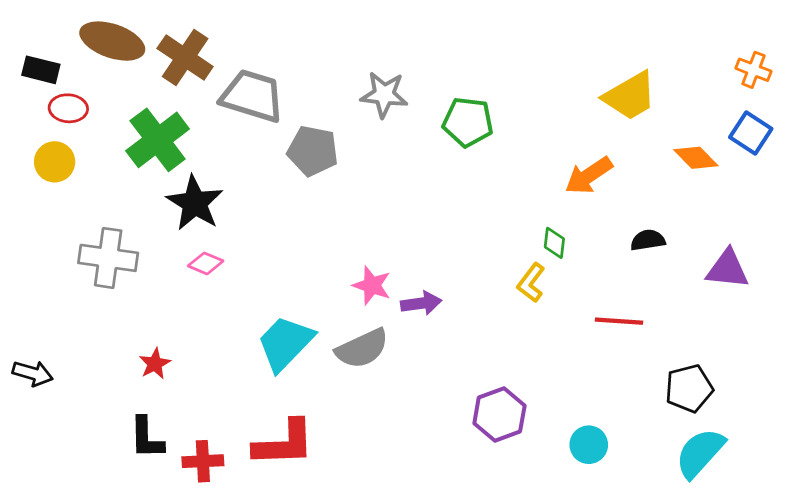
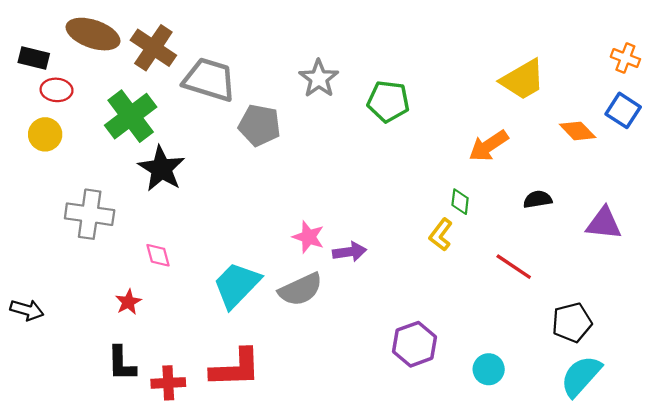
gray star: (384, 95) -> (319, 79), turned 30
pink diamond: (206, 263) -> (158, 255), moved, turned 52
red line: (619, 321) -> (514, 267), turned 30

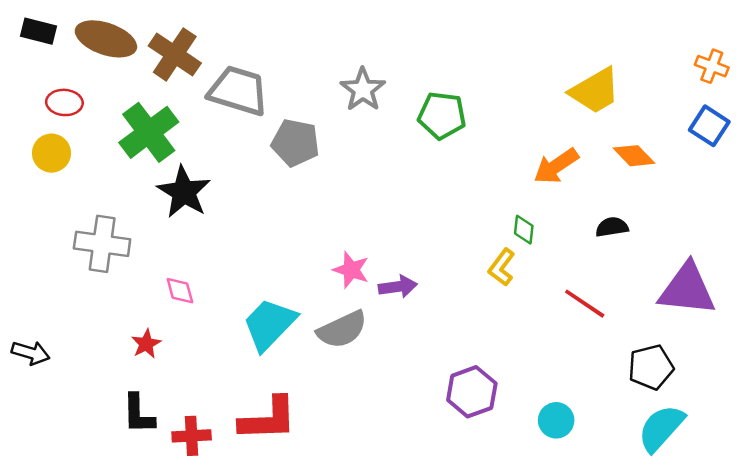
black rectangle: (34, 58) -> (38, 31), moved
orange diamond: (578, 131) -> (634, 156), moved
purple triangle: (604, 223) -> (687, 289), moved, size x1.4

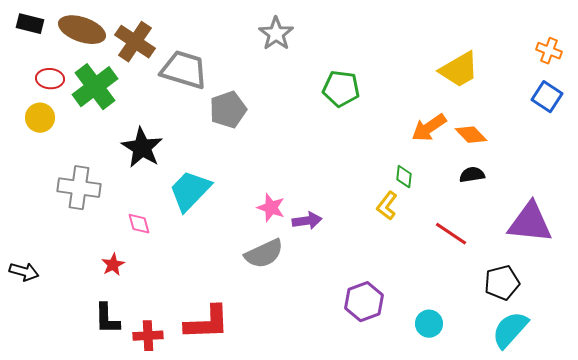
gray star: (363, 90) -> (276, 34), moved
green cross: (149, 132) -> (95, 87), moved
gray pentagon: (295, 143) -> (228, 110), turned -30
orange diamond: (634, 156) -> (471, 135), moved
cyan trapezoid: (269, 324) -> (190, 191), moved

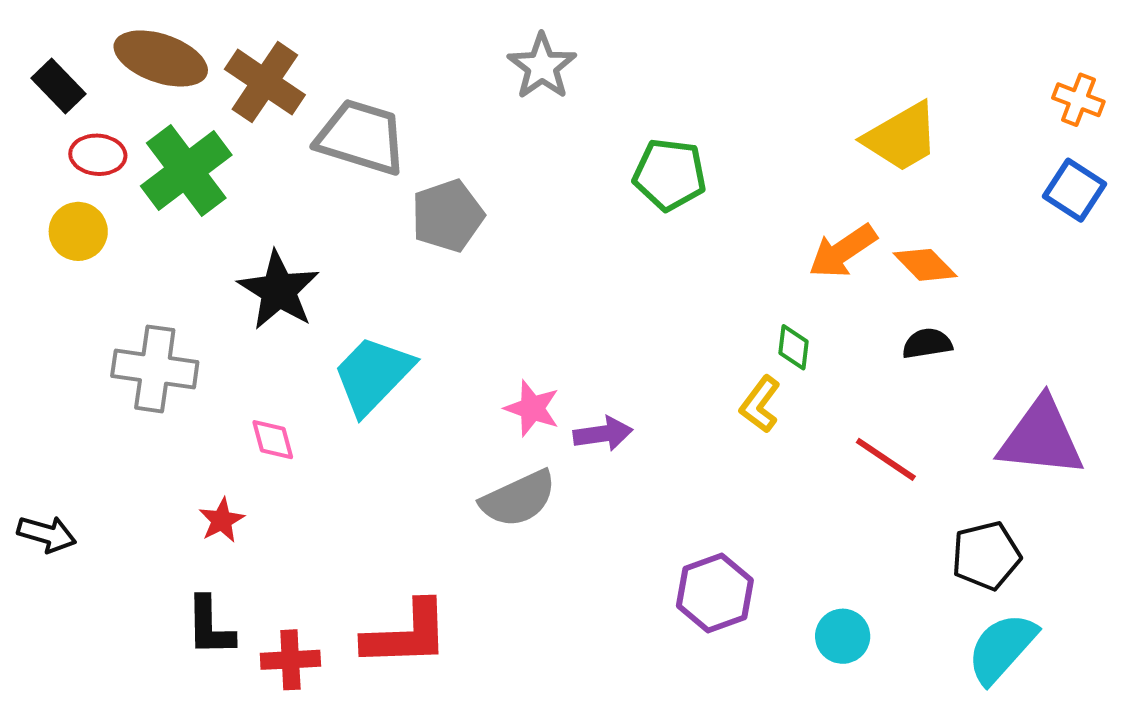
black rectangle: (30, 24) -> (59, 86), moved, turned 32

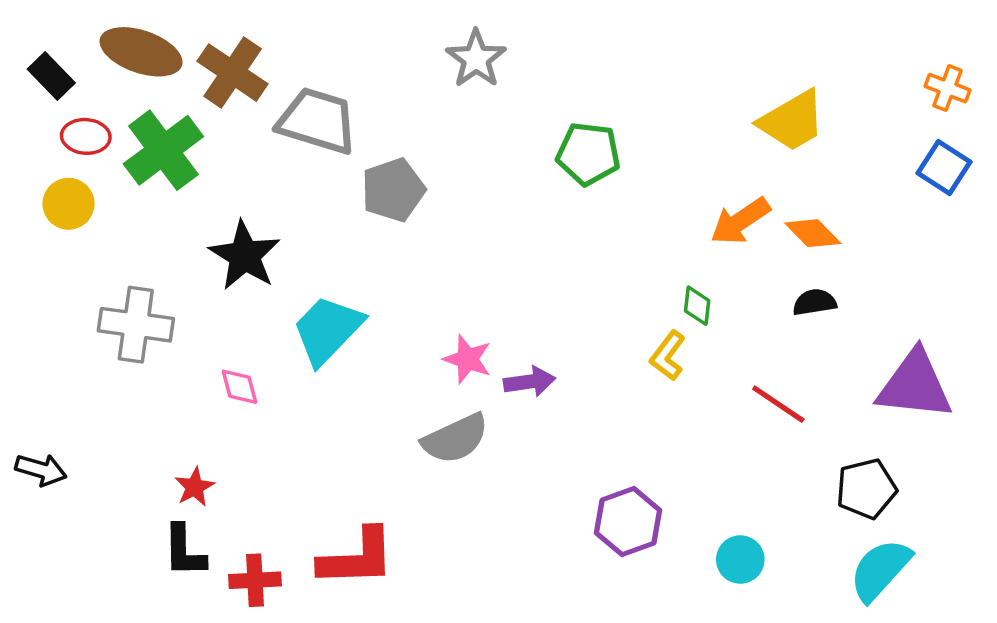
red star: (222, 520) -> (195, 487), moved

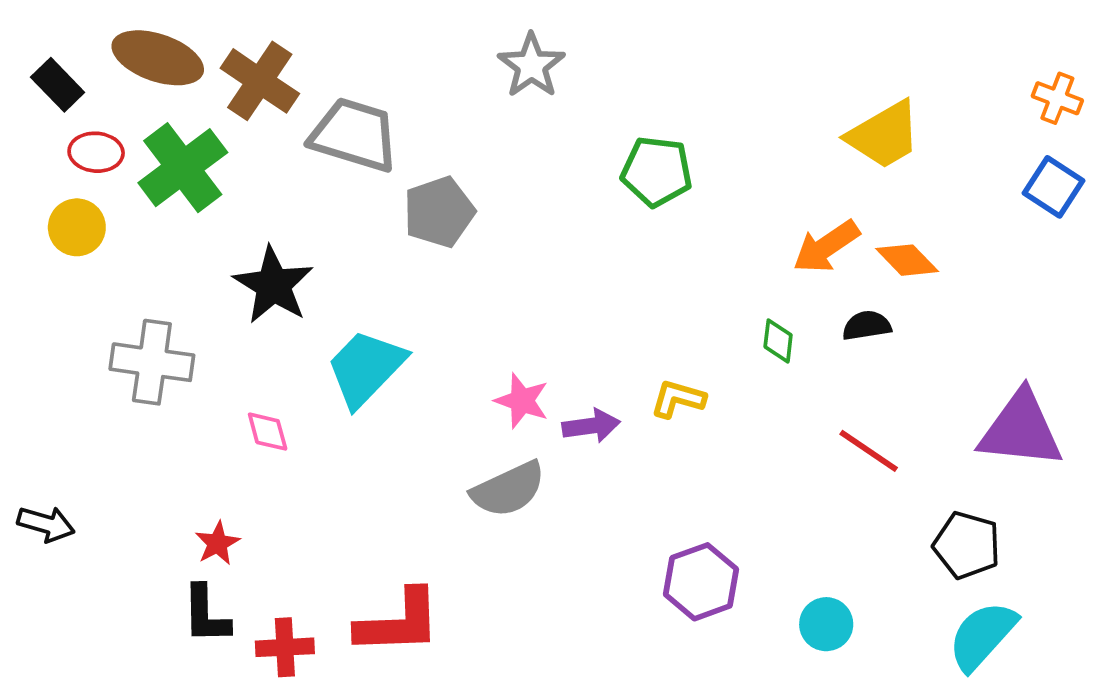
black semicircle: (815, 302) -> (867, 326), moved
yellow L-shape: (668, 356) -> (678, 399), moved, turned 69
black pentagon: (866, 489) -> (967, 545), turned 30

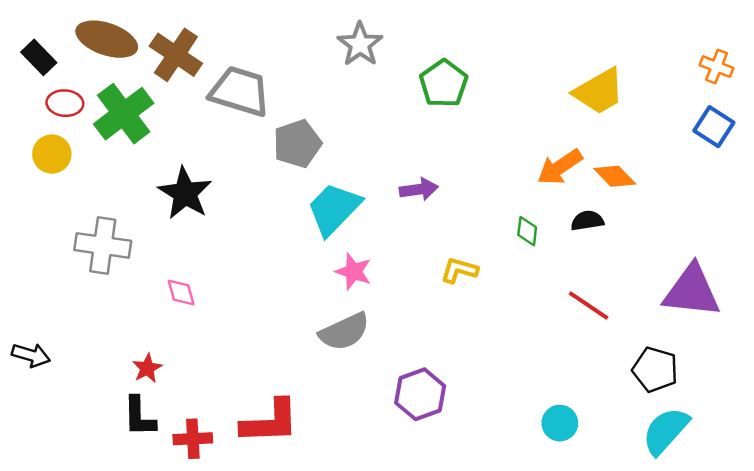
green pentagon: (657, 171) -> (444, 84), moved, turned 30
cyan trapezoid: (366, 368) -> (334, 209), moved
purple arrow: (591, 426) -> (419, 189), moved
purple hexagon: (701, 582) -> (420, 394), moved

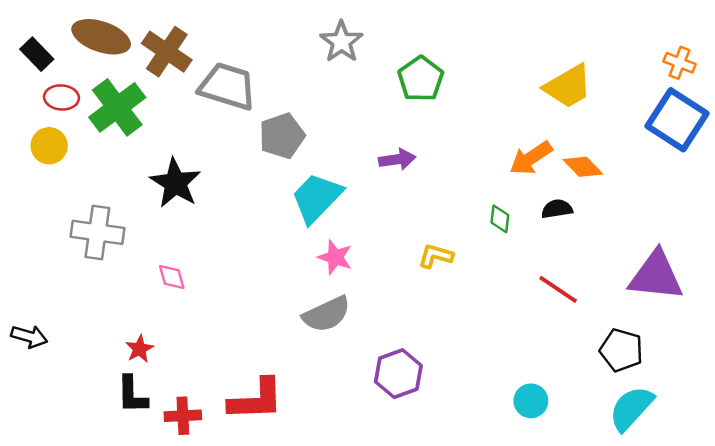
blue square: (714, 127) -> (677, 120), size x1.6
purple arrow: (419, 189) -> (397, 159), moved

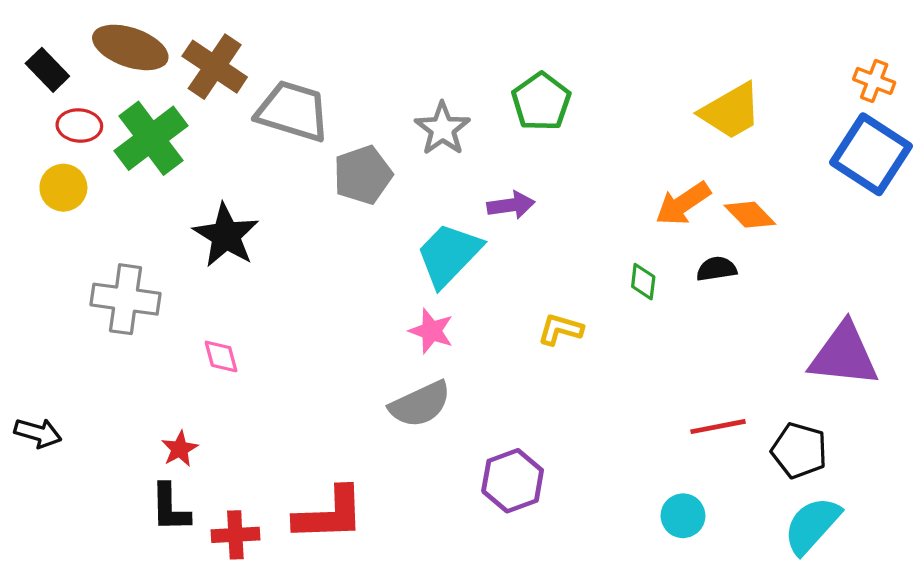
gray star: (341, 42) -> (442, 129), moved
cyan trapezoid: (317, 198) -> (449, 255), moved
red line: (558, 289) -> (718, 427), moved, turned -45

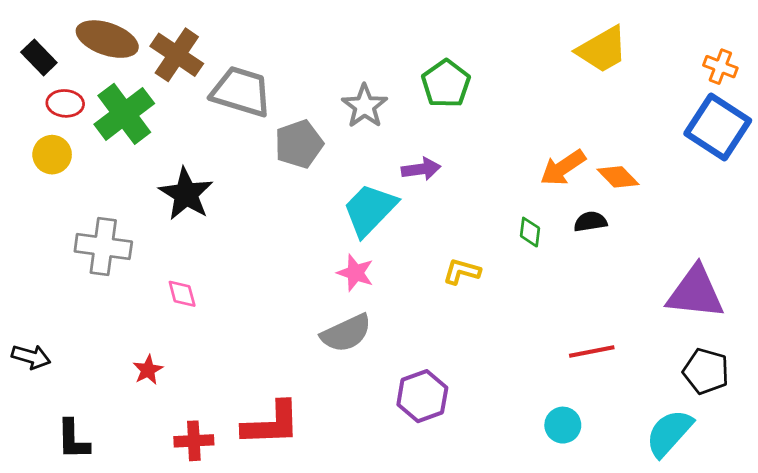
yellow trapezoid: (731, 111) -> (602, 50), moved
black pentagon: (799, 450) -> (706, 371), moved
black L-shape: (170, 508) -> (73, 440), moved

